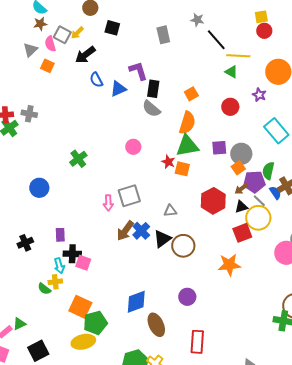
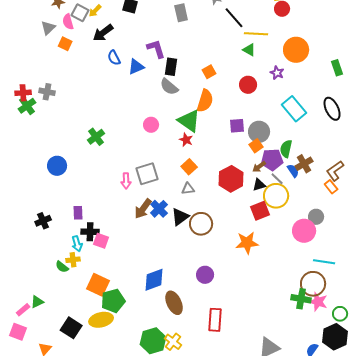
green triangle: (187, 146) -> (189, 121), moved, turned 45
orange square: (182, 169) -> (189, 167), moved, turned 35
black square: (38, 351) -> (71, 328), moved, turned -30

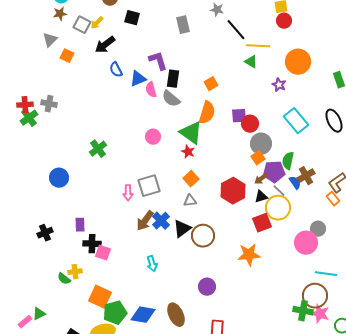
pink semicircle: (68, 22) -> (151, 90), moved
red circle: (248, 85) -> (250, 124), moved
purple square: (237, 126) -> (239, 116), moved
cyan arrow: (77, 244) -> (152, 264), moved
blue diamond: (154, 280) -> (143, 315), moved, turned 30

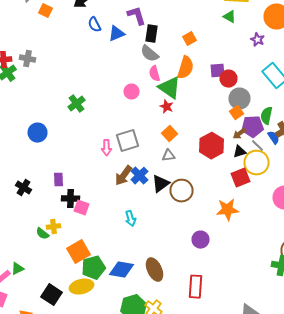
pink semicircle: (151, 90) -> (154, 74), moved
black cross: (45, 233) -> (24, 188), turned -35
purple circle: (207, 287) -> (200, 240), moved
orange square: (100, 297) -> (78, 252), turned 35

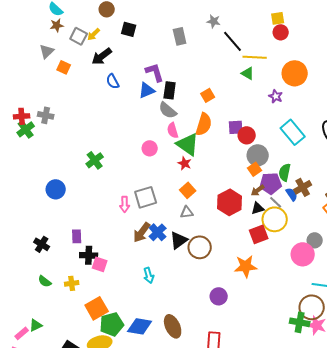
blue triangle: (116, 34) -> (147, 90), moved
green semicircle: (42, 234) -> (45, 281), moved

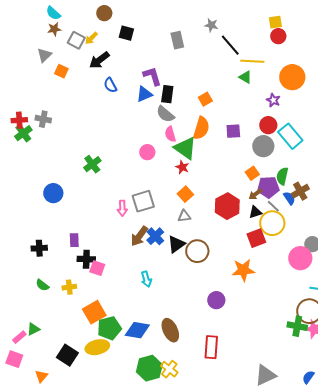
red circle: (247, 135) -> (268, 125), moved
gray circle: (258, 155) -> (263, 146), moved
black cross: (42, 244) -> (39, 248), turned -35

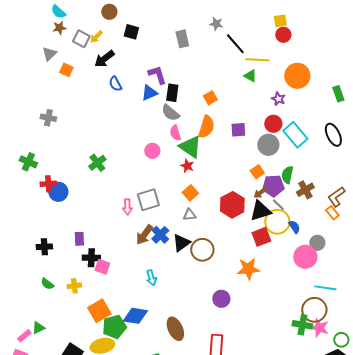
red cross: (19, 120) -> (48, 184), moved
green cross: (23, 133) -> (28, 162), moved, turned -30
blue semicircle: (289, 198) -> (294, 227), moved
black triangle: (255, 212) -> (260, 211), size x1.6
blue diamond: (137, 330) -> (135, 316), moved

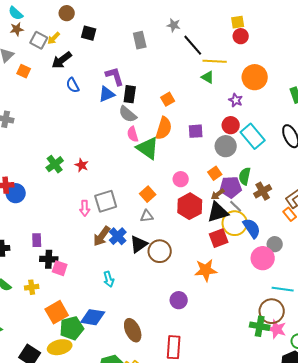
pink circle: (152, 151) -> (181, 179), moved
red star: (187, 166) -> (82, 165), moved
blue semicircle: (294, 227) -> (252, 228), size x1.5

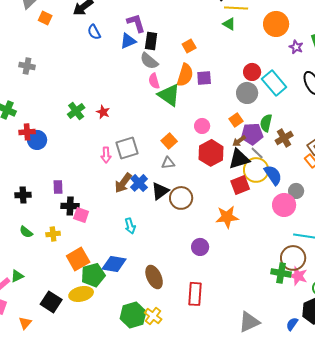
purple star: (236, 100) -> (296, 47), moved
purple square: (196, 131) -> (204, 78), moved

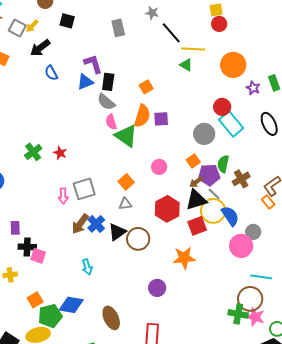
red circle: (252, 72) -> (222, 107), moved
red hexagon: (211, 153) -> (167, 209), moved
orange square: (78, 259) -> (35, 300), size x0.7

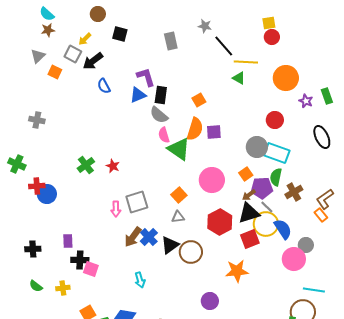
gray square: (17, 28) -> (73, 54), moved
cyan rectangle: (231, 124) -> (277, 153), moved, turned -30
pink circle: (159, 167) -> (212, 180), size x1.6

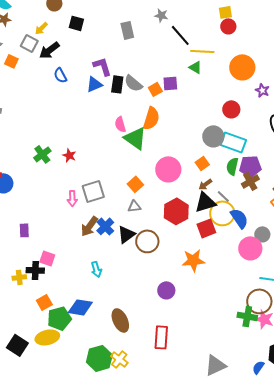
gray semicircle: (159, 115) -> (133, 83), moved
purple square: (214, 132) -> (170, 83), moved
purple pentagon: (262, 188) -> (250, 166), moved
black cross: (80, 260) -> (35, 270), moved

